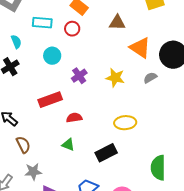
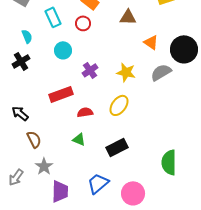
cyan rectangle: (42, 23) -> (53, 17), turned 60
orange triangle: (140, 48) -> (151, 42), size x0.7
gray semicircle: (150, 78) -> (161, 72), size x1.5
yellow ellipse: (125, 123) -> (119, 105), moved, turned -50
gray star: (33, 172) -> (44, 166), turned -30

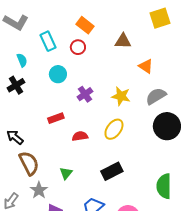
black circle: (184, 49) -> (167, 126), moved
red rectangle: (61, 94) -> (56, 118), size x0.7
brown semicircle: (34, 139) -> (29, 163), size x1.4
green triangle: (79, 139) -> (66, 173), moved, turned 48

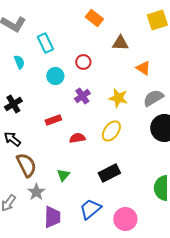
orange rectangle: (85, 25) -> (94, 18), moved
red circle: (78, 47) -> (83, 62), moved
black cross: (16, 85) -> (13, 104), moved

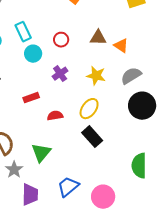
cyan rectangle: (45, 43) -> (23, 32), moved
brown triangle: (120, 43) -> (98, 38), moved
black rectangle: (109, 173) -> (92, 137), moved, turned 75
green triangle: (63, 175) -> (41, 153), size x1.5

